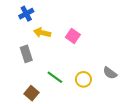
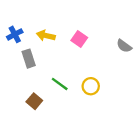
blue cross: (26, 14) -> (15, 34), moved
gray semicircle: (110, 73) -> (124, 46), moved

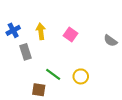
yellow arrow: (46, 36) -> (41, 31), turned 70
brown square: (34, 101) -> (39, 90), moved, turned -32

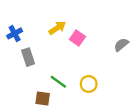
yellow arrow: (41, 31) -> (57, 28), moved, turned 63
gray semicircle: (110, 41) -> (121, 45), turned 104

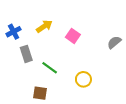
yellow arrow: (57, 28) -> (44, 26), moved
green line: (58, 82) -> (50, 68), moved

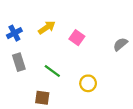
gray rectangle: (26, 54) -> (19, 62), moved

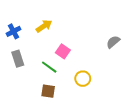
pink square: (77, 38) -> (63, 51), moved
brown square: (42, 98) -> (48, 91), moved

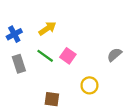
gray semicircle: (113, 42) -> (115, 55), moved
green line: (49, 67) -> (45, 56), moved

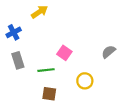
yellow arrow: (47, 28) -> (40, 12), moved
green line: (45, 56) -> (46, 70), moved, turned -42

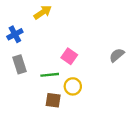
yellow circle: (85, 81) -> (73, 86), moved

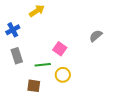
gray semicircle: (117, 55) -> (96, 36), moved
brown square: (53, 100) -> (34, 86), moved

